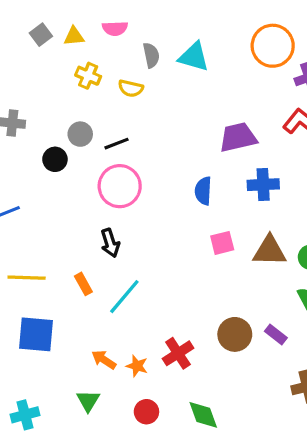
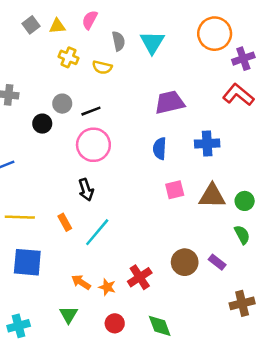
pink semicircle: (115, 28) -> (90, 20), turned 120
cyan triangle: (194, 57) -> (152, 42), turned 45
purple trapezoid: (238, 137) -> (170, 102), moved

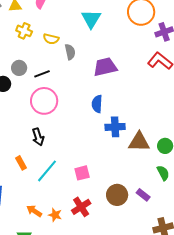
gray semicircle: (118, 41) -> (70, 52), moved
blue cross: (207, 144) -> (115, 127), moved
pink square: (175, 190) -> (82, 173), moved

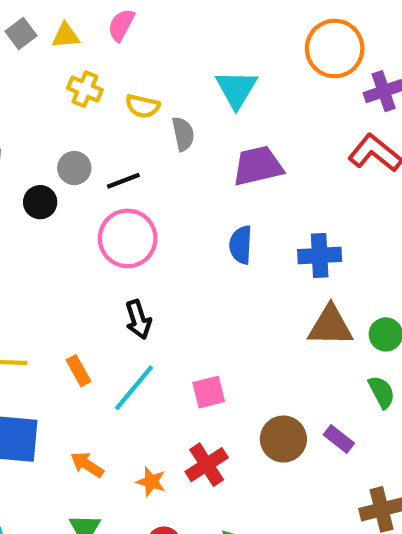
cyan triangle: (91, 19) -> (236, 89), moved
blue cross: (115, 127) -> (320, 255), moved
black arrow: (38, 137) -> (138, 320), moved
orange arrow: (34, 211) -> (87, 465), moved

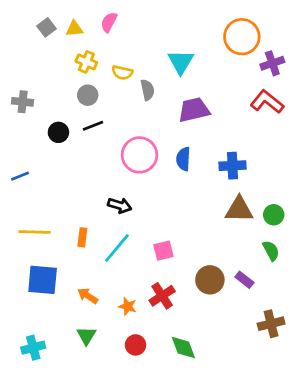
gray circle: (74, 168) -> (88, 95), moved
black line: (123, 181) -> (93, 126), moved
pink circle: (128, 238) -> (140, 155), moved
black arrow: (138, 320) -> (120, 205), turned -55
orange rectangle: (79, 371) -> (82, 237), turned 36

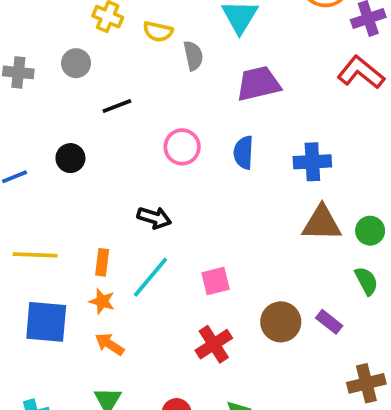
gray circle: (88, 95) -> (76, 63), moved
black circle: (58, 132) -> (70, 158), moved
pink circle: (140, 155) -> (182, 147), size x0.7
orange star: (128, 306) -> (102, 301), moved

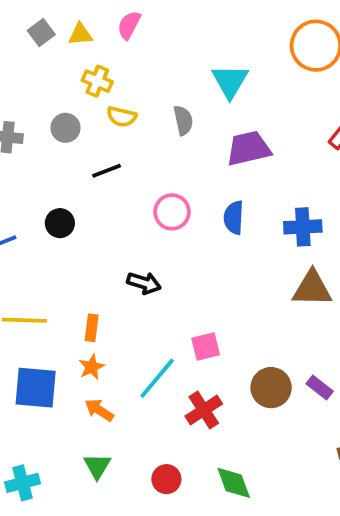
yellow semicircle: (158, 32) -> (122, 117), moved
cyan line: (150, 277) -> (157, 378), moved
orange star: (102, 301) -> (92, 367), turned 30

